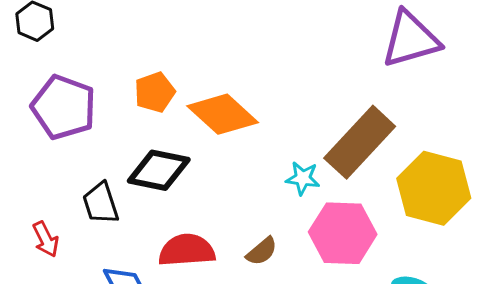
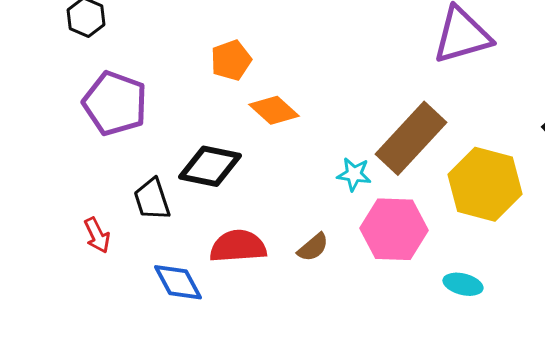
orange pentagon: (155, 92) -> (231, 60), moved
orange diamond: (223, 114) -> (274, 110), size x0.7

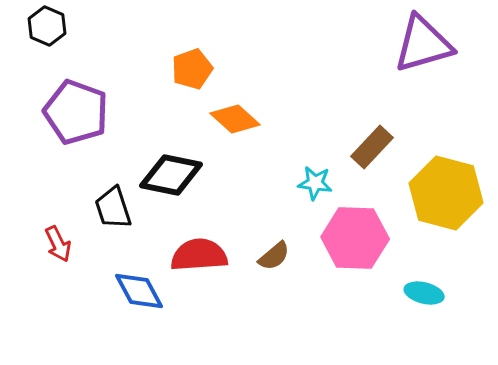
brown rectangle: (411, 138) -> (372, 147), size x0.6

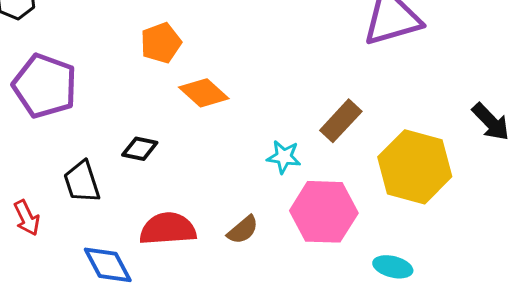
black diamond: (171, 175) -> (140, 149), size x0.6

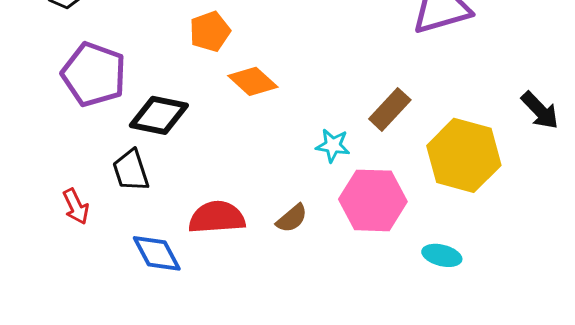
black diamond: (140, 149) -> (159, 115), moved, size x1.6

